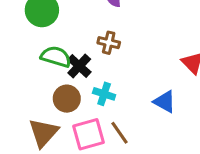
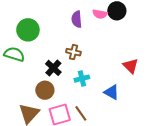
green semicircle: (56, 57) -> (14, 54), moved
cyan cross: (104, 94) -> (82, 79), moved, turned -32

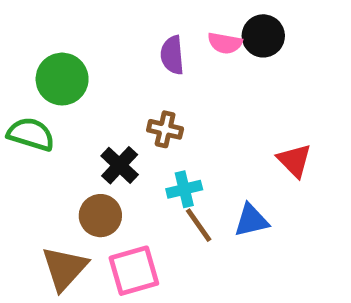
blue triangle: (112, 92) -> (251, 220), turned -42
brown line: (81, 113) -> (199, 225), moved

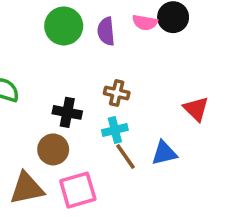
green circle: (62, 79) -> (64, 26), moved
brown cross: (165, 129) -> (117, 93), moved
black cross: (120, 165) -> (67, 112), turned -32
brown triangle: (64, 268) -> (27, 188), turned 36

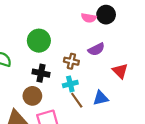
green circle: (64, 26) -> (39, 41), moved
purple semicircle: (106, 31) -> (96, 49), moved, turned -112

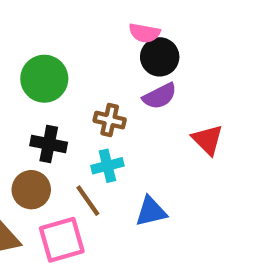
black circle: (106, 15) -> (160, 57), moved
blue triangle: (101, 98) -> (151, 211), moved
brown line: (77, 100) -> (88, 201), moved

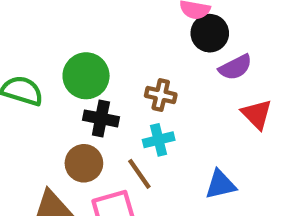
green circle: (44, 79) -> (86, 76), moved
purple semicircle: (160, 96) -> (235, 67), moved
blue triangle: (151, 211) -> (220, 185), moved

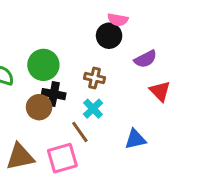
black circle: (210, 33) -> (109, 36), moved
cyan cross: (159, 140) -> (93, 109), turned -30
brown circle: (84, 163) -> (39, 107), moved

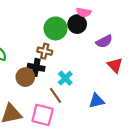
green circle: (43, 65) -> (56, 28), moved
brown cross: (94, 78) -> (45, 51), moved
pink square: (62, 158) -> (43, 115), turned 30

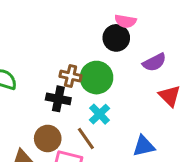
green circle: (56, 28) -> (96, 78), moved
brown circle: (25, 77) -> (48, 138), moved

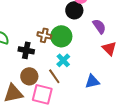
purple semicircle: (154, 62) -> (99, 26), turned -98
black cross: (58, 99) -> (26, 50), moved

